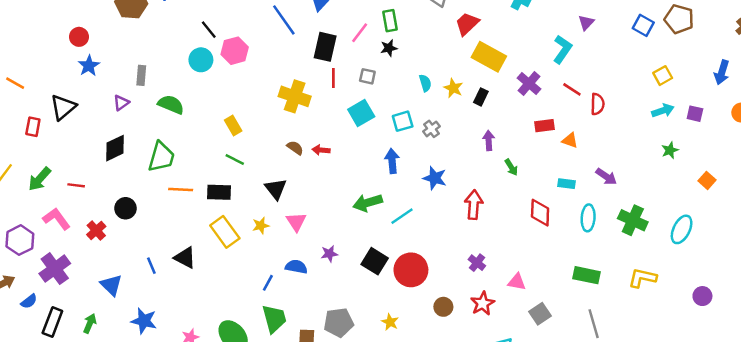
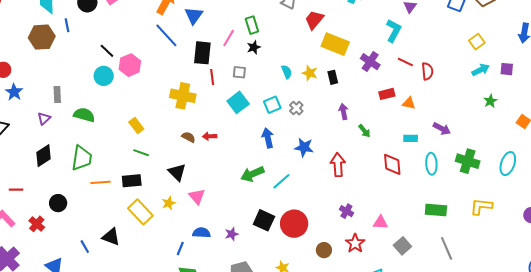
black rectangle: (481, 97) -> (333, 77), turned -32
purple star: (329, 254) -> (232, 234), moved

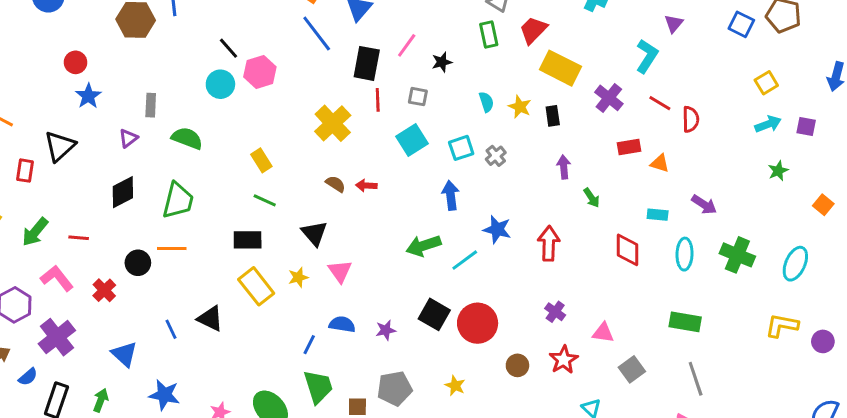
green rectangle: (252, 25) -> (489, 34), moved
yellow cross: (183, 96) -> (333, 123), turned 30
blue star: (304, 147) -> (497, 229), moved
orange line: (101, 182) -> (172, 248), moved
yellow L-shape: (481, 206) -> (782, 326), moved

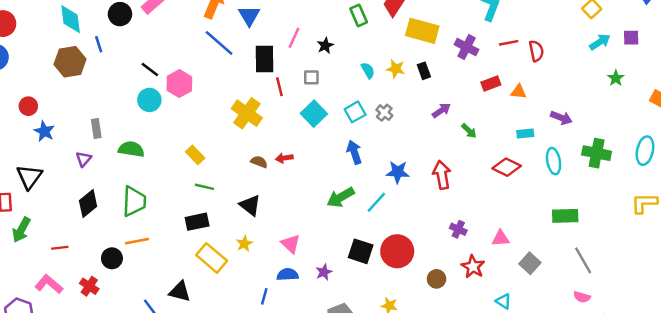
red line: (660, 103) -> (509, 43), turned -30
purple arrow: (564, 167) -> (441, 110), turned 72
green arrow: (35, 232) -> (21, 230), moved
red diamond: (628, 250) -> (507, 167), turned -52
pink triangle: (340, 271) -> (291, 244), moved

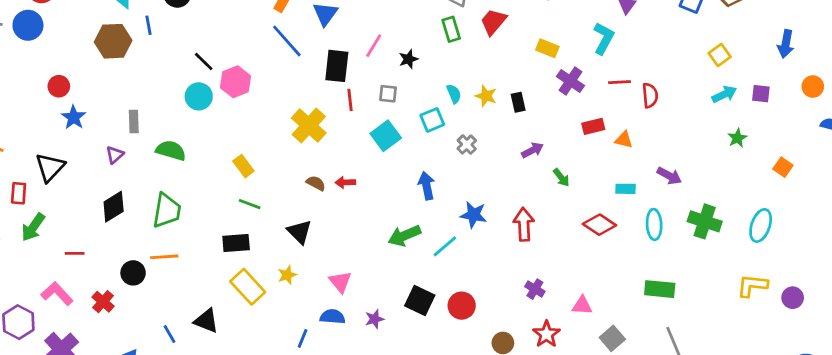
yellow rectangle: (422, 31) -> (547, 48), moved, size x0.6
cyan square: (355, 112) -> (432, 120), moved
red circle: (397, 251) -> (462, 306), size x0.7

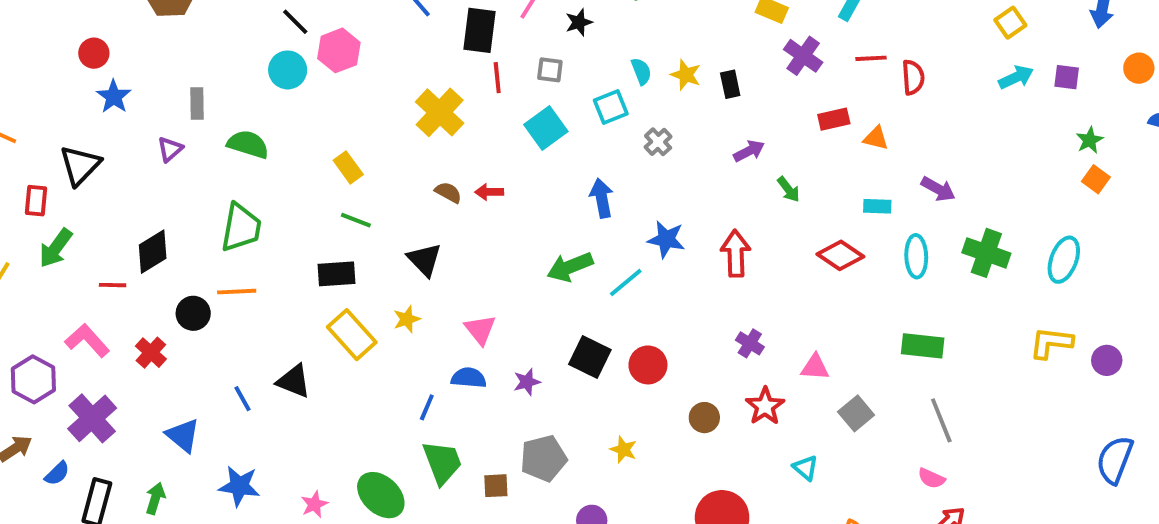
green star: (737, 138) -> (1090, 140), moved
black diamond: (114, 207) -> (153, 252), moved

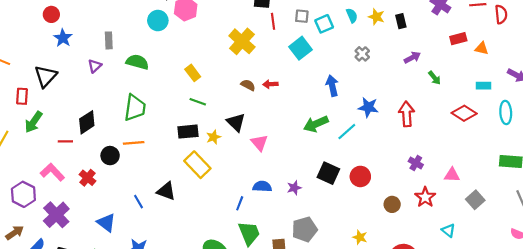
cyan square: (611, 107) -> (324, 24), moved
yellow star: (407, 319) -> (214, 137), moved
pink triangle: (480, 330) -> (259, 143), moved
yellow star: (623, 450) -> (360, 237), moved

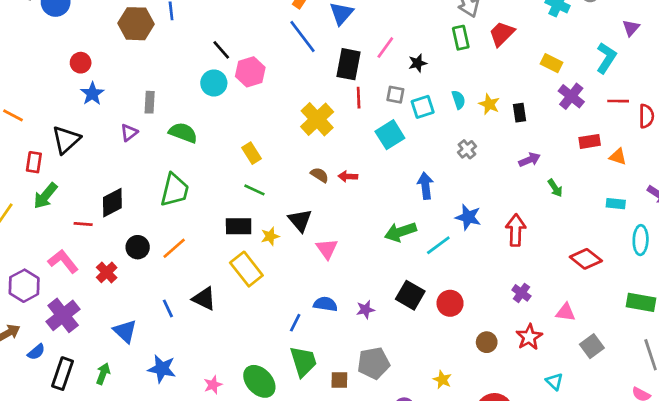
red diamond: (464, 113) -> (586, 259), moved
orange line: (134, 143) -> (174, 248), moved, turned -42

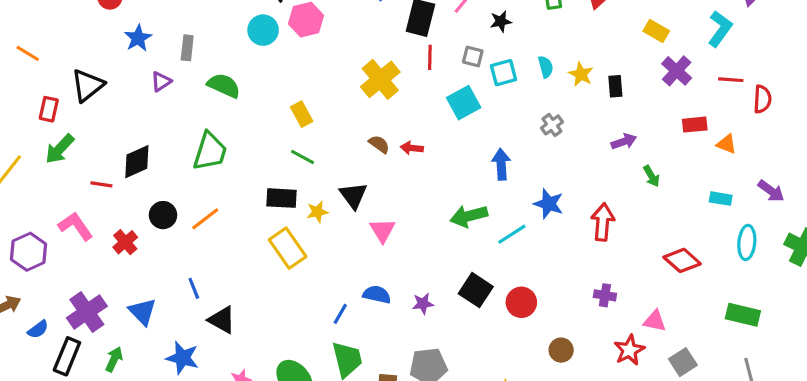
blue star: (92, 94) -> (138, 38), moved
purple cross: (521, 293) -> (605, 295), turned -30
black triangle: (204, 299) -> (222, 320), moved
purple cross: (63, 315) -> (87, 312), moved
red star: (529, 337) -> (629, 350), moved

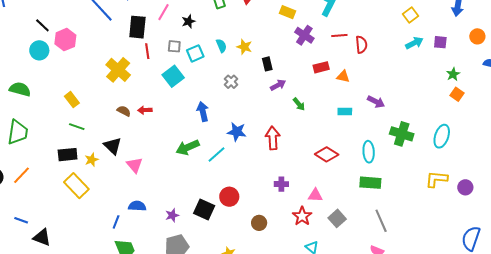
black rectangle: (615, 86) -> (267, 64), moved
cyan ellipse: (747, 242) -> (369, 152), moved
blue line: (194, 288) -> (21, 220), turned -40
black square: (476, 290) -> (204, 210), moved
purple star: (423, 304) -> (172, 215), moved

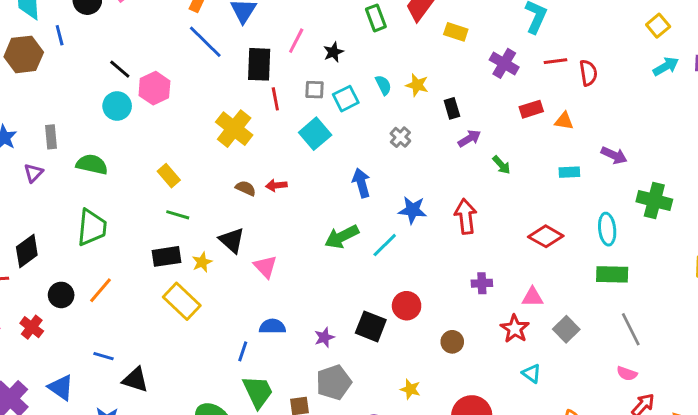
yellow rectangle: (288, 12) -> (456, 32), moved

